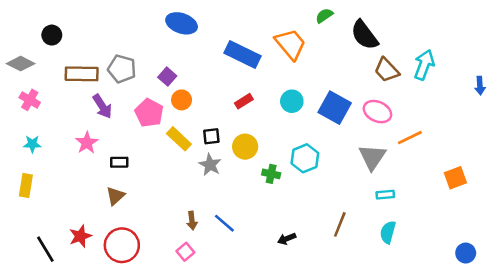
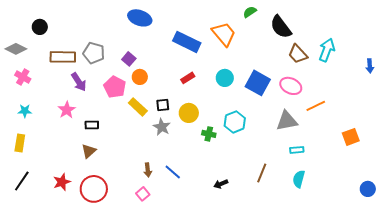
gray triangle: (372, 157) -> (287, 121), turned 45
black line: (45, 249) -> (22, 181), moved, turned 65
blue circle: (466, 253) -> (368, 189), moved

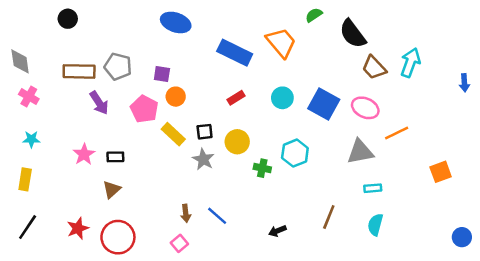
black circle: (40, 27) -> (68, 19), moved
gray diamond: (16, 49) -> (20, 61), turned 55
purple square: (129, 59) -> (162, 74), turned -32
pink star: (67, 110) -> (84, 154), moved

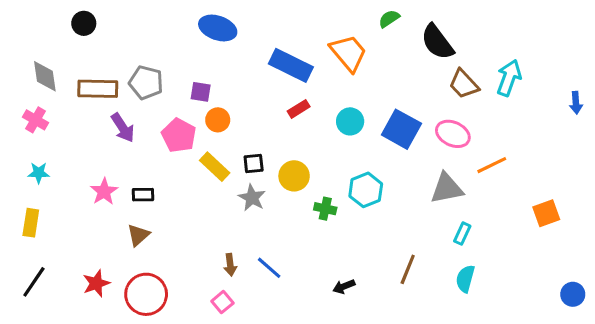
gray diamond: (20, 61) -> (45, 76), moved
red rectangle: (236, 98) -> (299, 109), moved
cyan rectangle: (373, 188) -> (462, 234), turned -60

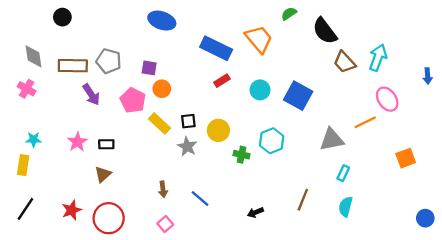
pink ellipse: (453, 134) -> (387, 99), moved, turned 30
cyan star: (39, 173) -> (34, 140), moved
brown arrow: (230, 265) -> (163, 189), moved

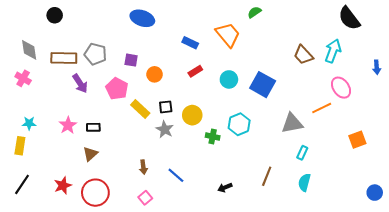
black semicircle: (325, 31) -> (349, 18), moved
blue rectangle: (216, 48) -> (190, 43), size x0.6
orange circle: (162, 89) -> (155, 74), moved

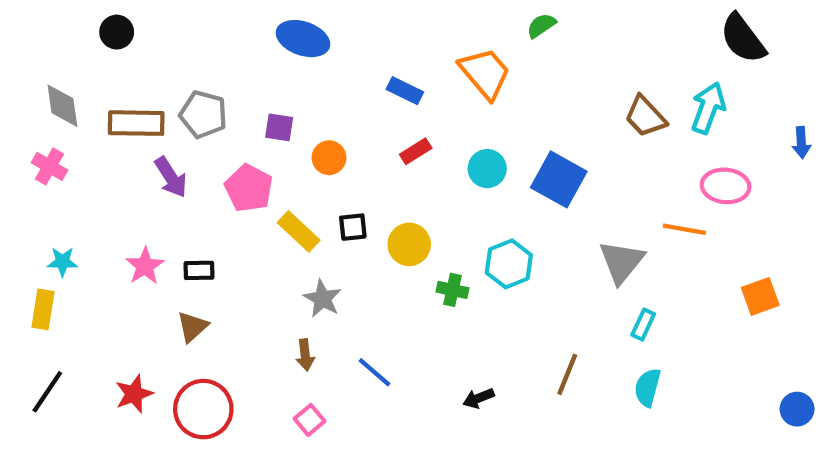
pink ellipse: (341, 88) -> (726, 186), turned -50
orange line: (322, 108) -> (684, 229), turned 36
gray triangle: (292, 123) -> (622, 262), turned -40
gray star: (165, 129) -> (322, 299), moved

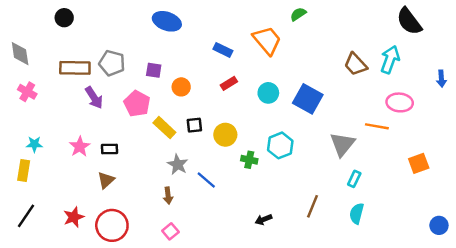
gray diamond: (62, 106) -> (20, 54), moved
blue line: (374, 372) -> (206, 180), moved

